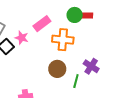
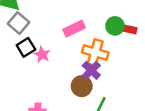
pink star: (22, 38) -> (42, 55), moved
purple cross: (91, 66) -> (91, 70), moved

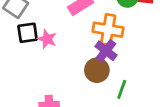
black square: (26, 47) -> (28, 33), turned 30

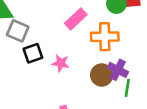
pink star: (47, 39) -> (61, 63), moved
purple cross: (106, 51) -> (118, 70), moved

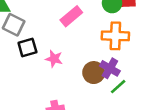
orange cross: (105, 37) -> (115, 36), moved
green line: (127, 88) -> (118, 87), turned 36

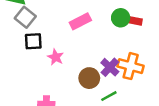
orange cross: (115, 36) -> (131, 66), moved
purple cross: (110, 68) -> (110, 67), moved

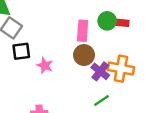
pink rectangle: (80, 21) -> (83, 31), moved, turned -54
brown circle: (89, 78) -> (84, 55), moved

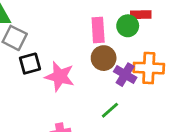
green circle: (107, 21) -> (128, 26), moved
pink star: (45, 66) -> (60, 76), size x1.5
green line: (102, 100) -> (110, 110), moved

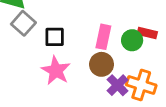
black square: (30, 64) -> (55, 37), moved

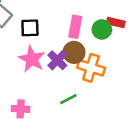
purple cross: (118, 85) -> (57, 60), moved
orange cross: (141, 85) -> (91, 68), moved

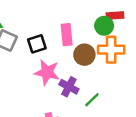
pink rectangle: (75, 27) -> (67, 35), moved
purple cross: (57, 60) -> (69, 87), moved
orange cross: (91, 68) -> (111, 50), moved

